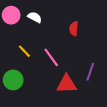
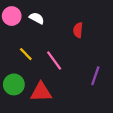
red triangle: (67, 84) -> (41, 92), moved

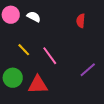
red semicircle: (78, 30) -> (81, 21), moved
purple line: (95, 76) -> (88, 70), turned 30

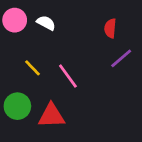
purple line: (88, 70) -> (121, 58), moved

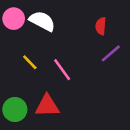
white semicircle: (46, 23) -> (42, 21), size x1.5
green circle: (17, 106) -> (15, 109), moved

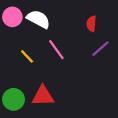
pink line: (62, 70) -> (56, 50), moved

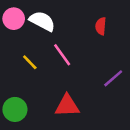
purple line: (100, 49) -> (113, 78), moved
red triangle: (43, 96) -> (67, 106), moved

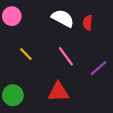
white semicircle: (42, 21) -> (63, 18), moved
pink line: (62, 55) -> (66, 56), moved

